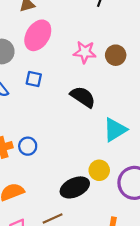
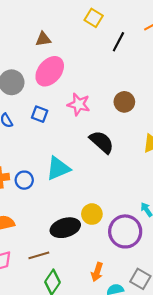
pink star: (85, 52) -> (79, 104), moved
black semicircle: (83, 97) -> (102, 142), moved
cyan triangle: (115, 130) -> (58, 168), moved

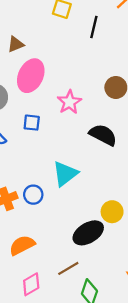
pink star: (79, 104) -> (69, 102), turned -30

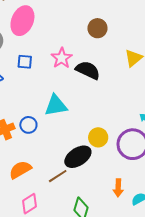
pink star: (69, 102) -> (62, 58), moved
cyan triangle: (65, 174) -> (56, 106), turned 30
brown line: (68, 268) -> (58, 176), moved

